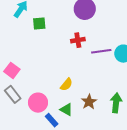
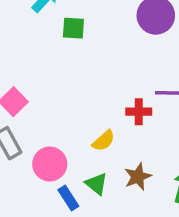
red cross: (78, 40) -> (139, 112), moved

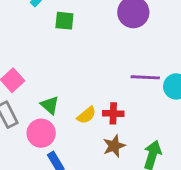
red cross: (139, 112) -> (113, 113), moved
green triangle: (96, 184) -> (50, 105), moved

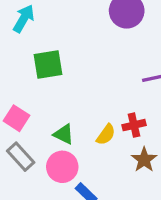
green square: (64, 21) -> (48, 65), moved, size x1.4

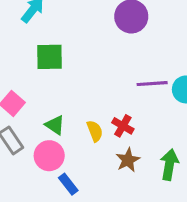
red cross: (134, 125) -> (123, 126), turned 35
yellow semicircle: (106, 135) -> (95, 131), turned -65

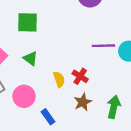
green triangle: (55, 125) -> (30, 59), moved
blue rectangle: (68, 184) -> (48, 117), moved

